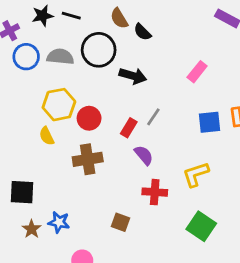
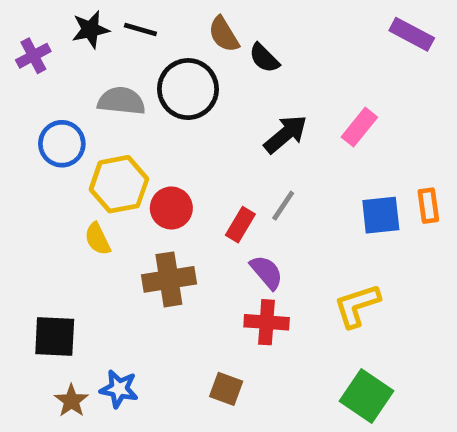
blue circle: (26, 57) -> (62, 144), moved
black arrow: (133, 76) -> (286, 134), moved, turned -56
red cross: (155, 192) -> (267, 322), moved

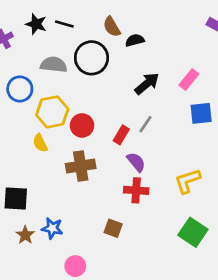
black star: (90, 30) -> (36, 24), turned 30
black semicircle: (264, 58) -> (135, 40), turned 120
blue square: (381, 215) -> (201, 113), moved

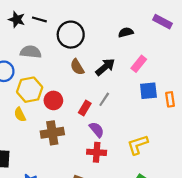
brown semicircle: (112, 27) -> (77, 67), moved
black semicircle: (135, 40) -> (126, 32), moved
black circle: (91, 58) -> (71, 35), moved

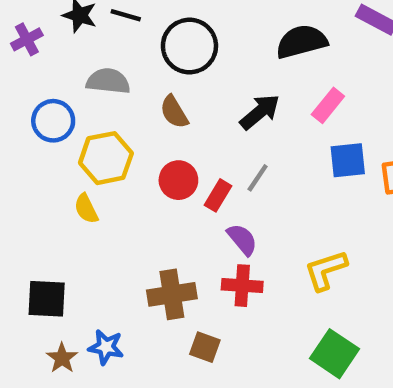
black semicircle: (126, 32) -> (302, 42), size x1.6
brown semicircle: (77, 67) -> (174, 112), moved
red circle: (53, 100) -> (178, 180), moved
brown cross: (52, 133) -> (172, 294), moved

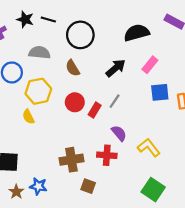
purple semicircle: (242, 239) -> (119, 133), moved
yellow L-shape: (326, 270) -> (149, 148), turned 70

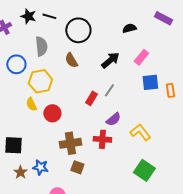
black semicircle: (137, 33) -> (129, 28), size x0.6
gray semicircle: (39, 53) -> (41, 46), turned 78
red circle: (75, 102) -> (52, 113), moved
purple semicircle: (119, 133) -> (113, 119), turned 91
brown square: (88, 186) -> (77, 167), moved

